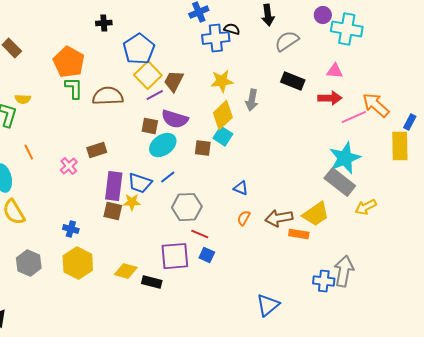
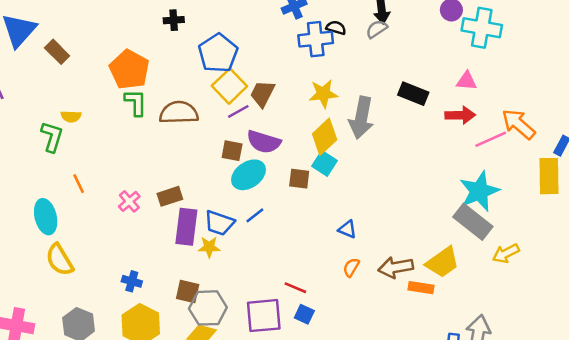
gray semicircle: (287, 41) -> (377, 29), moved, size x0.7
gray arrow: (252, 100) -> (361, 118), size x1.5
brown rectangle: (97, 150) -> (170, 196), moved
gray hexagon: (187, 207) -> (208, 308), moved
brown square: (113, 211) -> (188, 291), moved

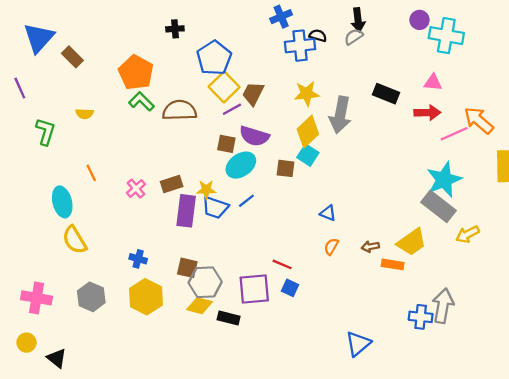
green L-shape: (136, 103) -> (141, 101), turned -45
green L-shape: (52, 137) -> (45, 132), moved
yellow star: (209, 247) -> (206, 190), moved
brown arrow: (396, 267) -> (370, 247), size x0.6

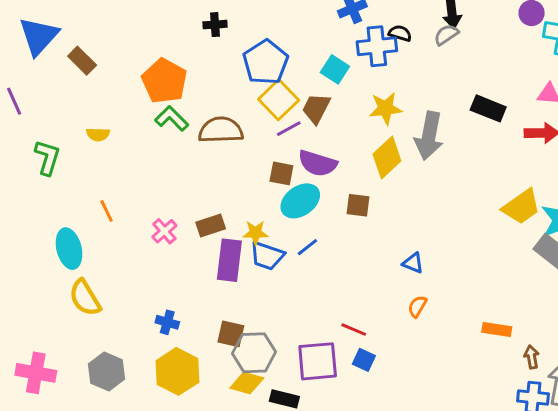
cyan square: (308, 155) -> (335, 69), moved
yellow trapezoid: (412, 242) -> (521, 207), moved
brown arrow: (370, 247) -> (532, 357), moved, turned 90

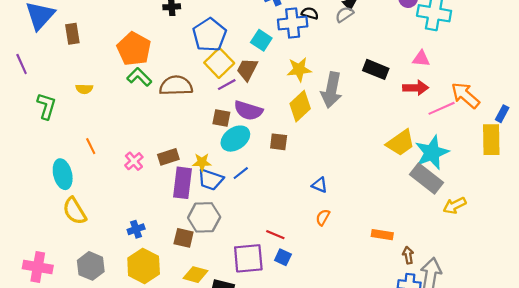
brown rectangle: (82, 61) -> (72, 34), turned 36
blue cross: (167, 322) -> (136, 229), turned -35
gray hexagon: (254, 353) -> (204, 217), moved

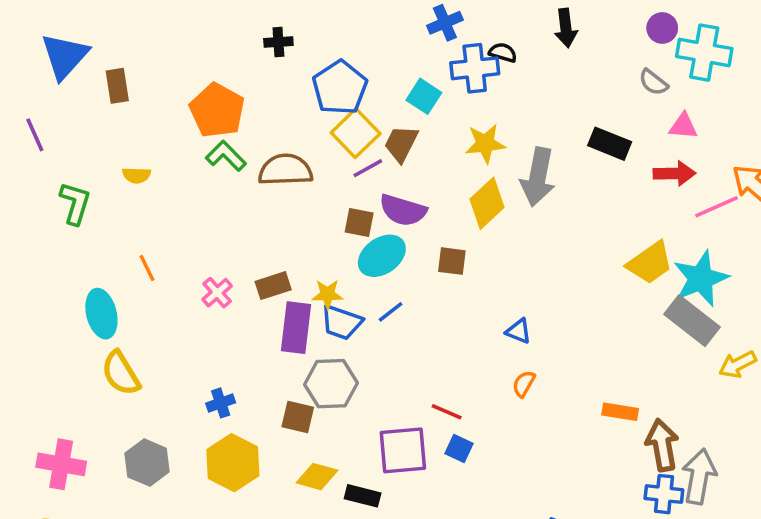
gray semicircle: (344, 14) -> (653, 82), moved, turned -108
brown arrow: (408, 255) -> (662, 445), size x1.8

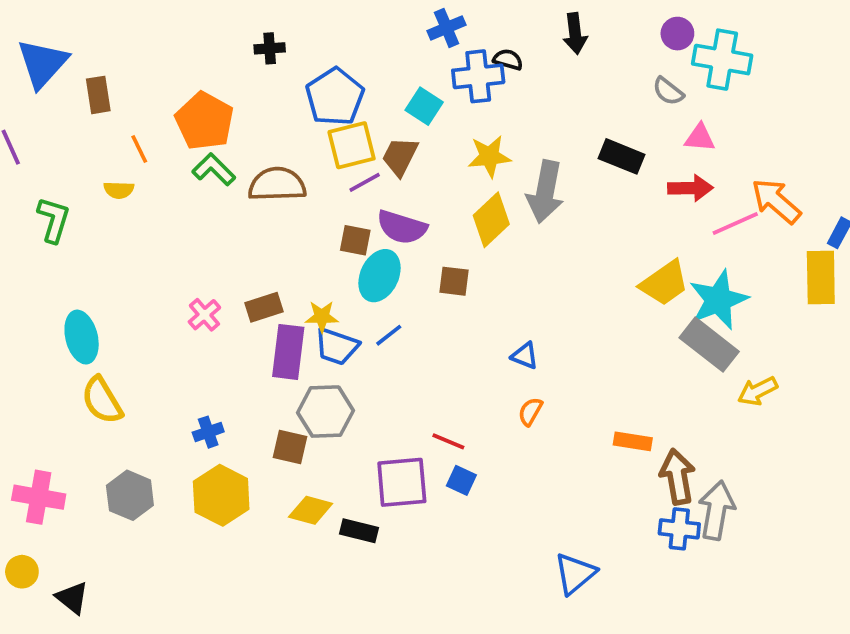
yellow square: (356, 133) -> (352, 145), turned 30
cyan ellipse: (382, 256) -> (379, 276), turned -30
orange line: (147, 268) -> (139, 149), moved

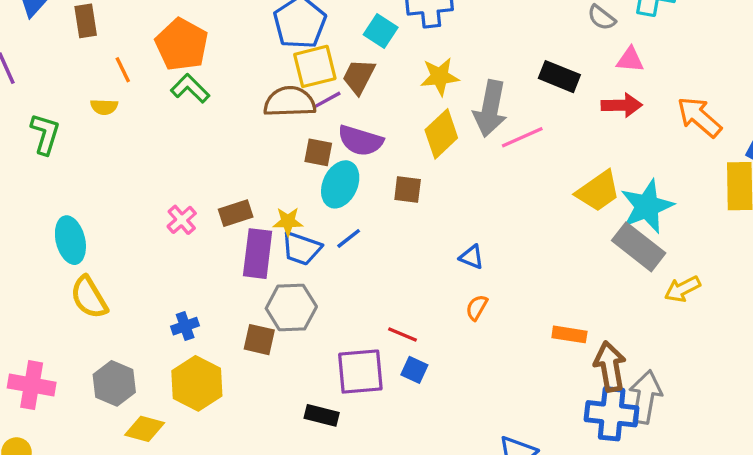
brown semicircle: (277, 184) -> (290, 102), moved
pink line: (735, 223) -> (522, 137), moved
yellow diamond: (311, 510) -> (145, 429), moved
blue cross: (679, 529) -> (612, 414), size x1.4

